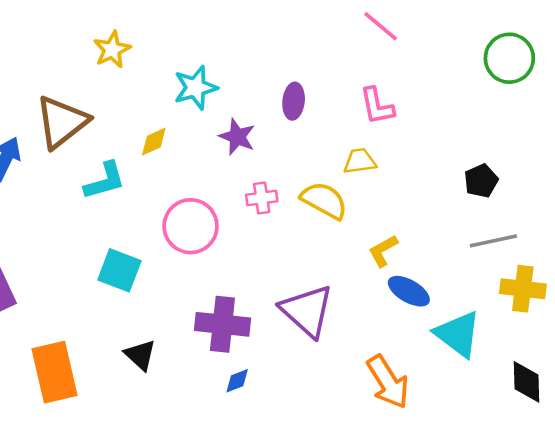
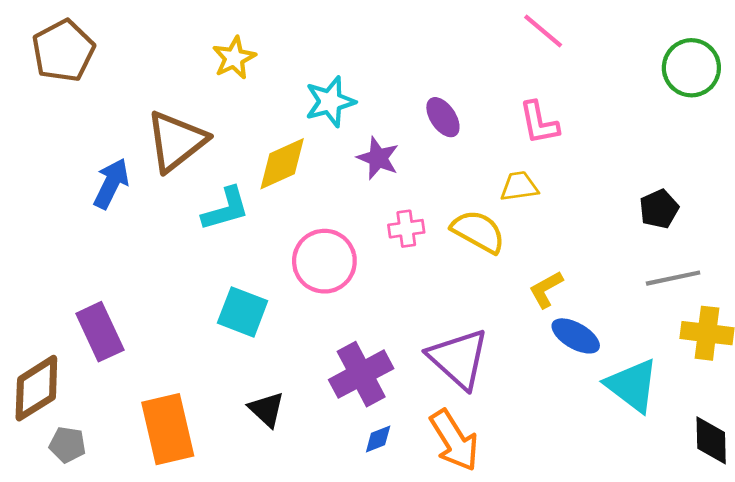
purple ellipse: (294, 101) -> (443, 117), turned -40
yellow diamond: (154, 142) -> (282, 164), size x1.6
purple cross: (222, 324) -> (361, 374), turned -34
orange arrow: (388, 382) -> (454, 440), moved

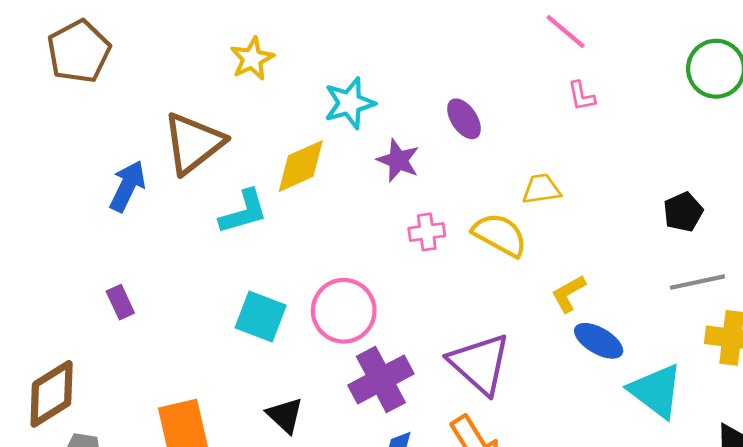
pink L-shape: (539, 123) -> (581, 96), moved, size x0.7
pink circle: (324, 261) -> (344, 311), moved
purple rectangle: (100, 332) -> (120, 302), moved, size x0.6

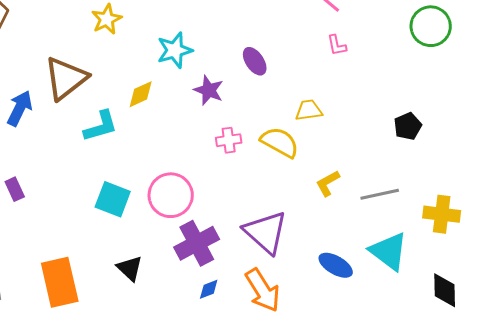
yellow diamond: (301, 166) -> (141, 94), size x0.7
gray line: (697, 282) -> (380, 194), moved
blue ellipse: (599, 341) -> (336, 265), moved

